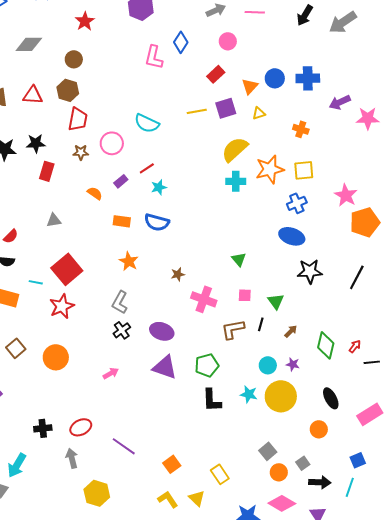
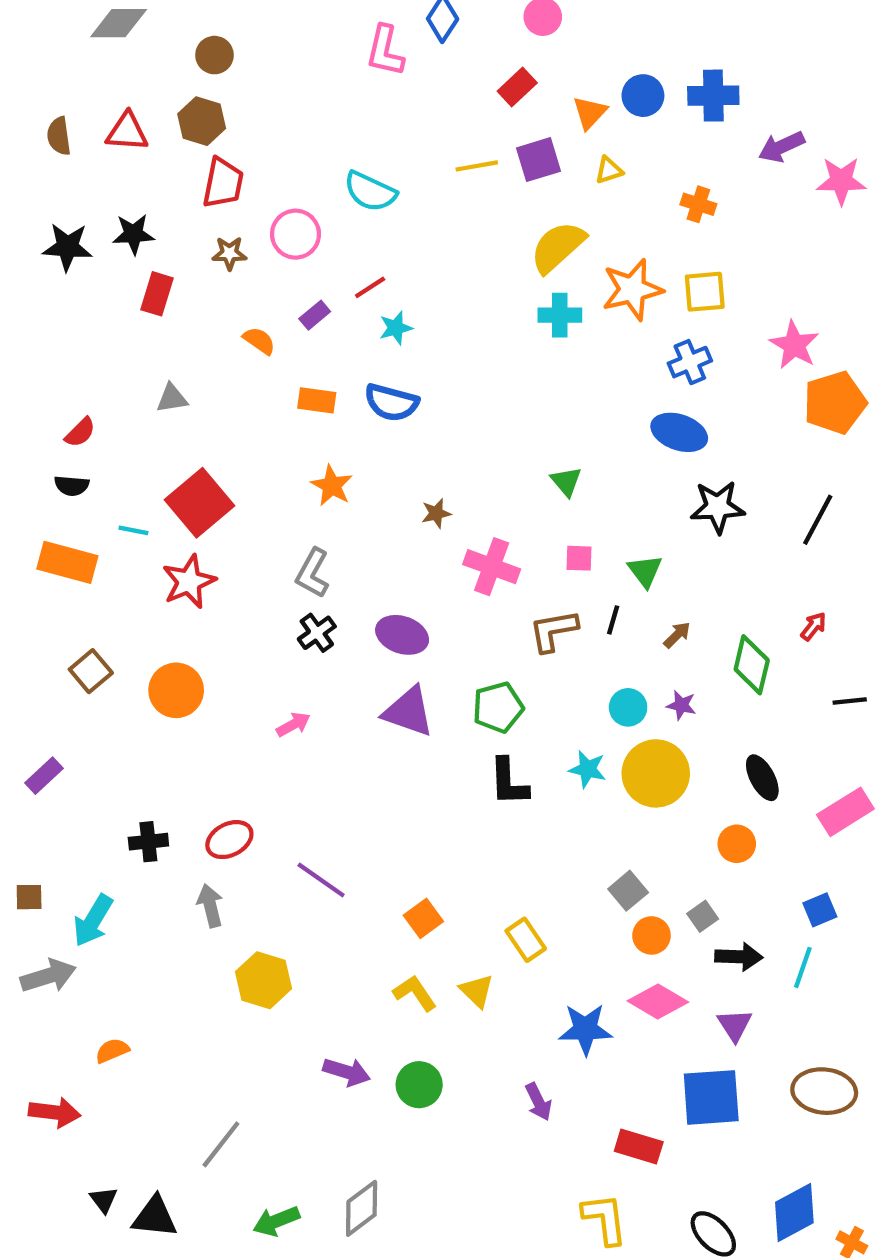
red arrow: (355, 346) -> (813, 626), moved

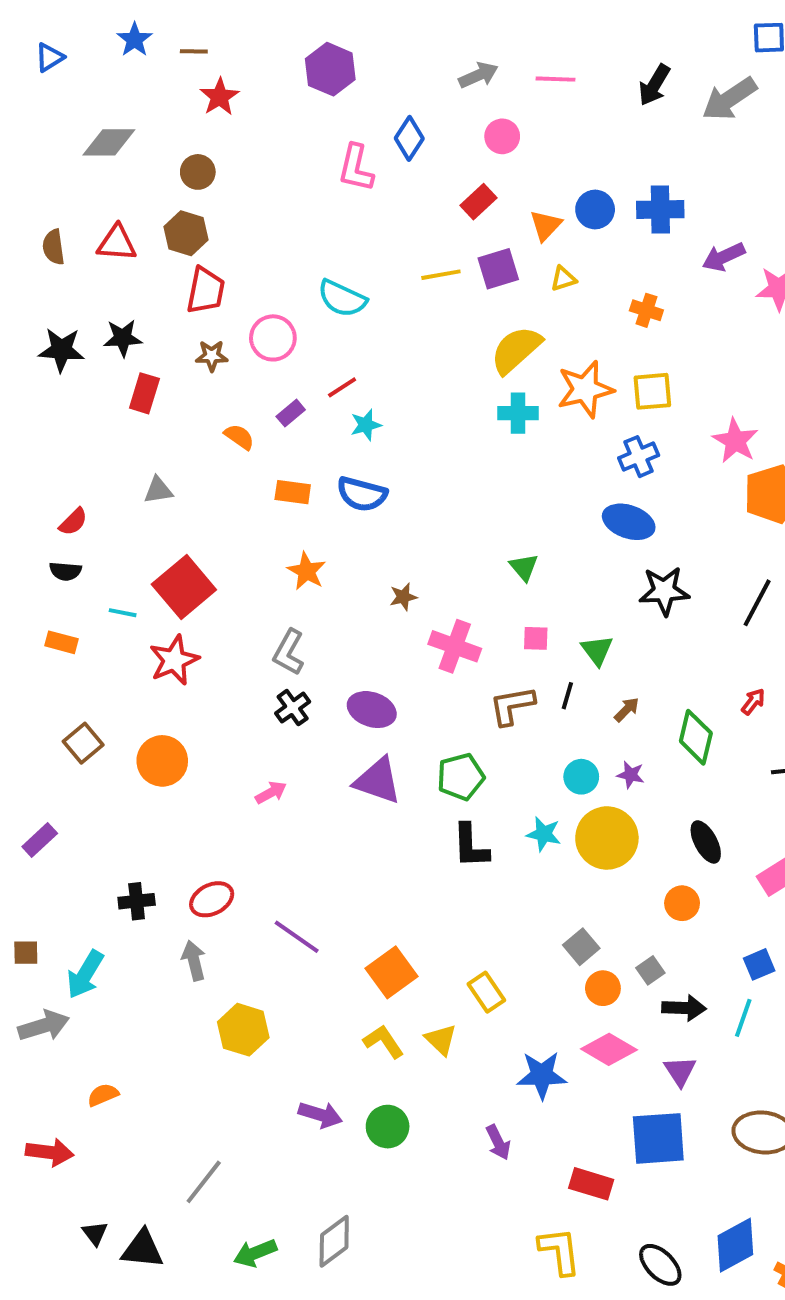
orange rectangle: (67, 562) -> (61, 642), size x0.6
orange square: (423, 918) -> (391, 972), size x1.4

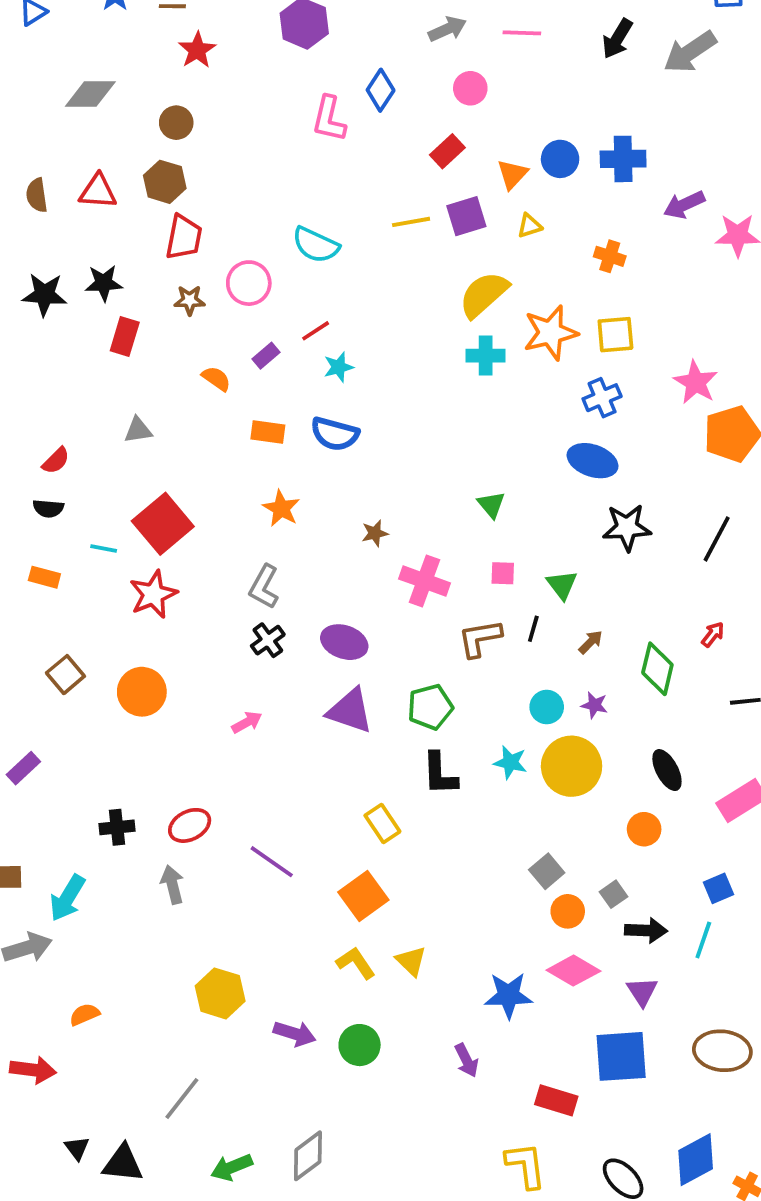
yellow rectangle: (486, 992) -> (382, 823), moved
yellow hexagon: (243, 1030) -> (220, 993), moved

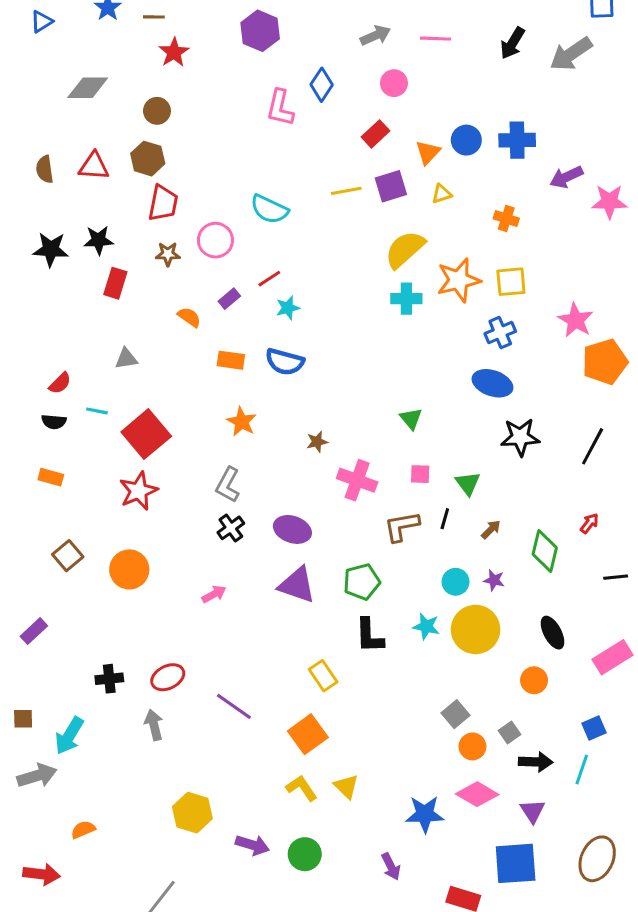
cyan line: (104, 548) -> (97, 411), moved
brown ellipse: (722, 1051) -> (597, 859), turned -72

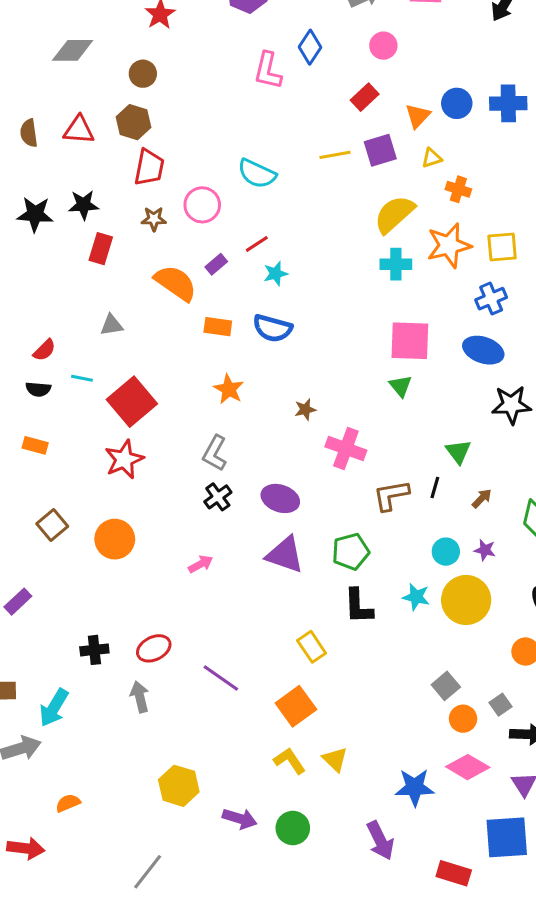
orange cross: (506, 219) -> (458, 189), moved
orange semicircle: (189, 317) -> (176, 283), size x1.8
pink square: (420, 474) -> (410, 341), moved, size x2.0
purple arrow: (391, 866) -> (380, 840), size x1.4

